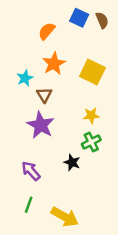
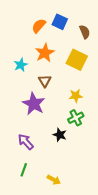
blue square: (79, 18) -> (60, 22), moved
brown semicircle: (102, 20) -> (85, 32), moved
brown triangle: (44, 95) -> (45, 81), moved
yellow arrow: (65, 217) -> (54, 180), size x0.6

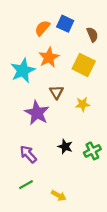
cyan star: (21, 65) -> (23, 70), size x1.6
brown triangle: (45, 81) -> (56, 92), moved
green cross: (76, 118) -> (92, 151), moved
green line: (24, 170) -> (26, 185), turned 40

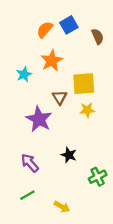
blue square: (65, 24) -> (69, 25), turned 35
yellow square: (84, 65) -> (84, 84), moved, turned -30
cyan star: (23, 70) -> (24, 74), size x0.6
green cross: (92, 151) -> (98, 177), moved

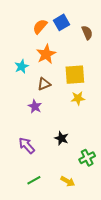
brown triangle: (60, 97) -> (44, 84), moved, turned 40
purple star: (39, 119) -> (35, 106), size x0.6
green line: (27, 195) -> (34, 180), moved
yellow arrow: (62, 207) -> (68, 181), moved

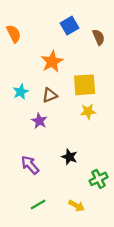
orange semicircle: (40, 26) -> (14, 34), moved, turned 112
cyan star: (22, 66) -> (21, 92), moved

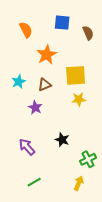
blue square: (69, 26) -> (62, 23), turned 35
orange semicircle: (14, 34) -> (26, 30), moved
yellow arrow: (76, 206) -> (79, 183), moved, turned -96

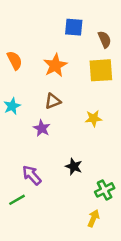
orange semicircle: (26, 30) -> (15, 60), moved
yellow square: (76, 75) -> (101, 70), moved
cyan star: (19, 82) -> (12, 106), moved
green line: (34, 182) -> (17, 200), moved

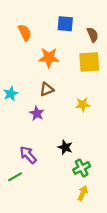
orange semicircle: (15, 60) -> (25, 33), moved
orange star: (55, 65) -> (49, 58), turned 30
green cross: (105, 190) -> (82, 168), moved

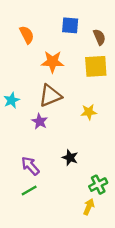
brown triangle: (47, 89) -> (50, 96), size x1.5
green cross: (82, 168) -> (98, 185), moved
green line: (15, 177) -> (29, 190), moved

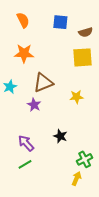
orange semicircle: (27, 35) -> (23, 20), moved
brown semicircle: (99, 37) -> (86, 32), turned 96
orange star: (53, 62) -> (24, 53), moved

